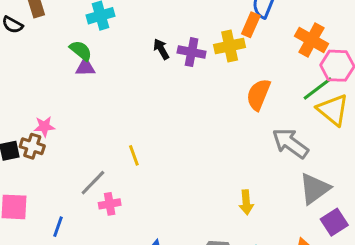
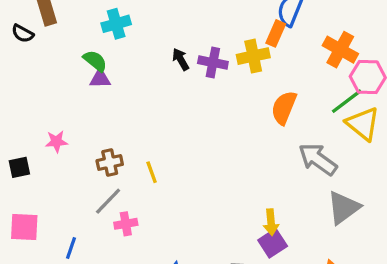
brown cross: (32, 146) -> (110, 162), moved, turned -30
purple square: (334, 222) -> (273, 243), moved

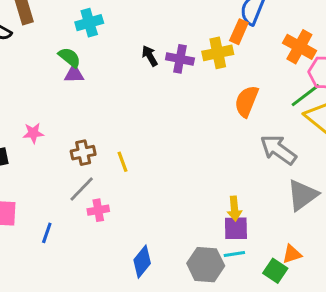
purple square: (273, 243) -> (236, 228), turned 32

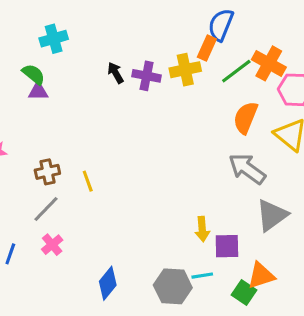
green line: (305, 95) -> (236, 71), moved
orange semicircle: (246, 101) -> (246, 118), moved
pink cross: (98, 210) -> (52, 245), moved, turned -30
purple square: (236, 228) -> (227, 246), moved
orange triangle: (292, 254) -> (261, 276), size x1.4

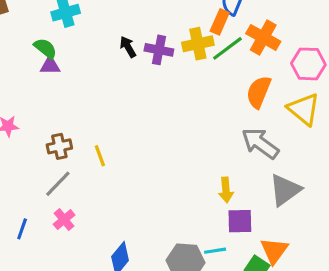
orange cross: (269, 63) -> (263, 37), moved
green line: (236, 71) -> (227, 48), moved
yellow arrow: (202, 229) -> (226, 190), moved
orange triangle: (261, 276) -> (274, 251), turned -36

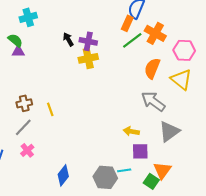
yellow cross: (198, 44) -> (88, 58), moved
yellow arrow: (226, 190) -> (131, 131), turned 105

